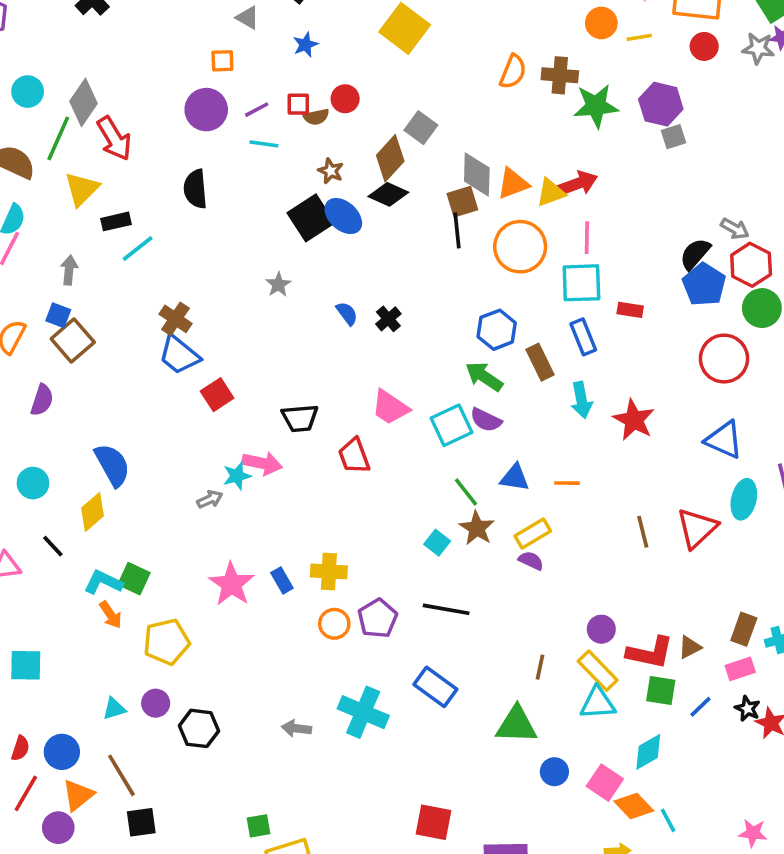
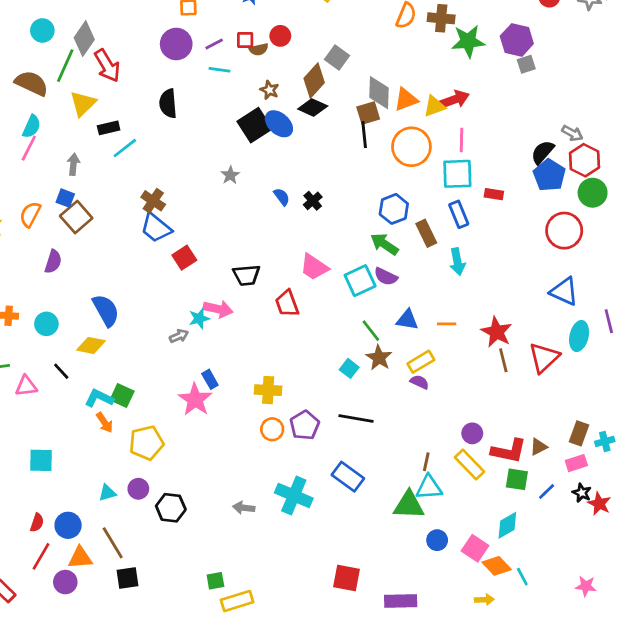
red star: (634, 420) -> (497, 332), moved
yellow diamond: (93, 512) -> (91, 345), turned 52
blue rectangle: (282, 580) -> (210, 379), moved
cyan triangle: (598, 703) -> (429, 487), moved
orange triangle: (78, 795) -> (80, 558), turned 35

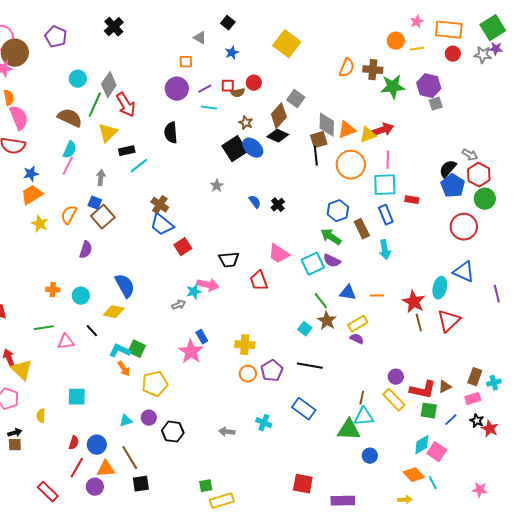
cyan ellipse: (579, 336) -> (440, 288), moved
cyan cross: (294, 496) -> (264, 423), size x0.6
pink square: (475, 548) -> (437, 452), moved

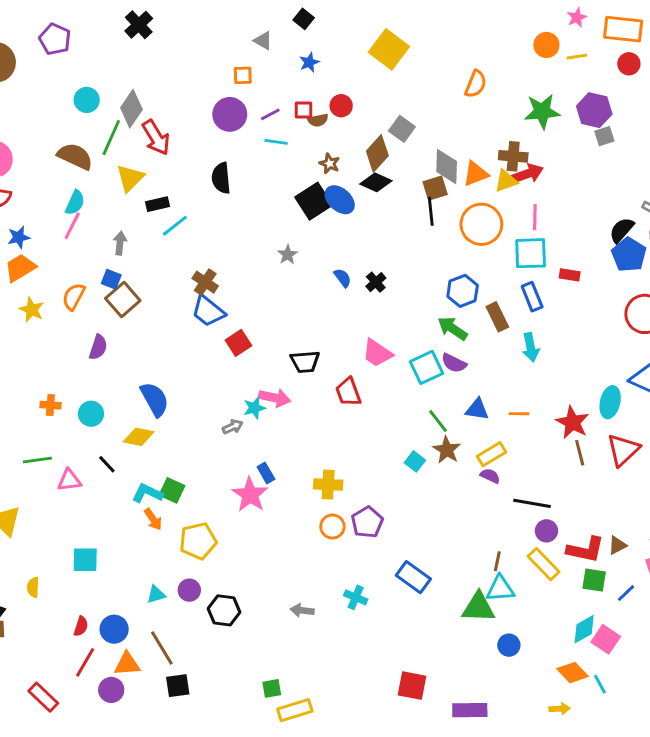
brown cross: (373, 70) -> (513, 156), moved
black line: (310, 366) -> (532, 503), moved

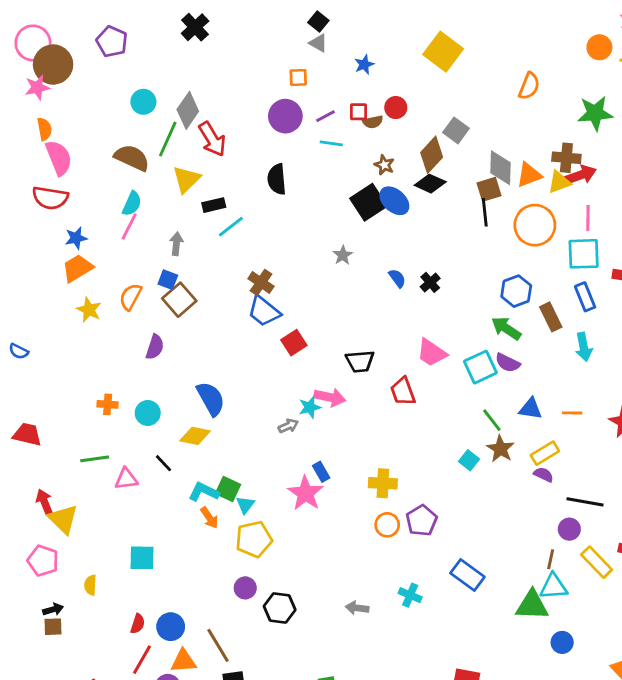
black square: (304, 19) -> (318, 21), moved
purple circle: (546, 531) -> (569, 529), moved
cyan triangle: (156, 594) -> (245, 505), moved, turned -36

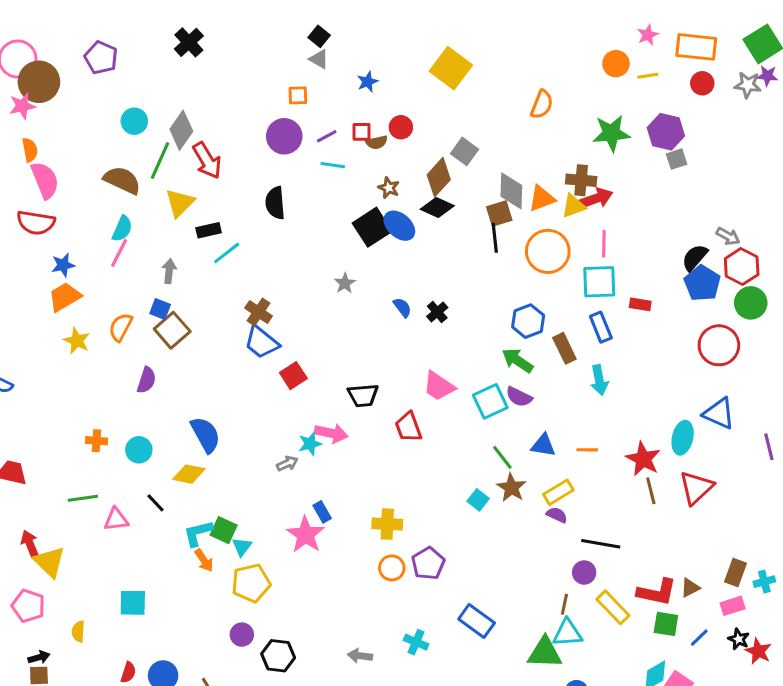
cyan L-shape: (204, 492) -> (198, 533), turned -40

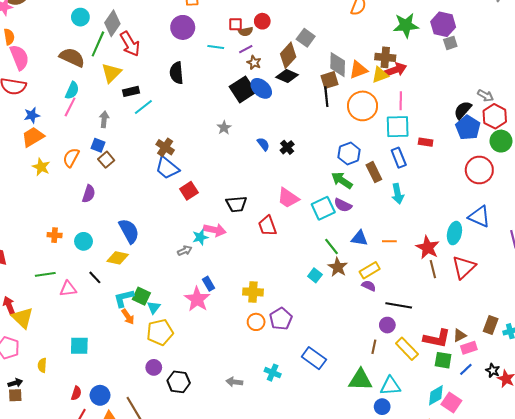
purple line: (327, 136) -> (246, 49), moved
brown square: (172, 330) -> (106, 160), size x0.7
pink rectangle: (733, 606) -> (469, 348), moved
cyan triangle: (567, 633) -> (390, 386), moved

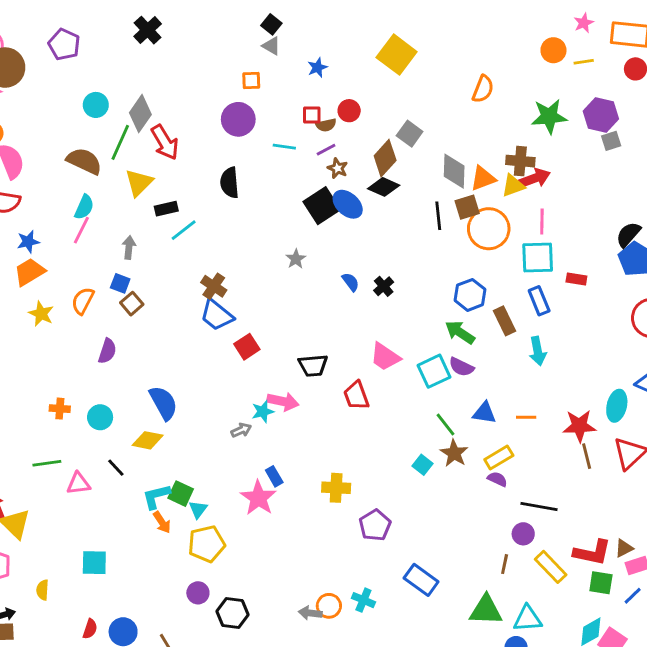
brown square: (329, 80) -> (467, 207), moved
red star: (428, 248) -> (579, 426), turned -30
orange circle: (256, 322) -> (329, 606), moved

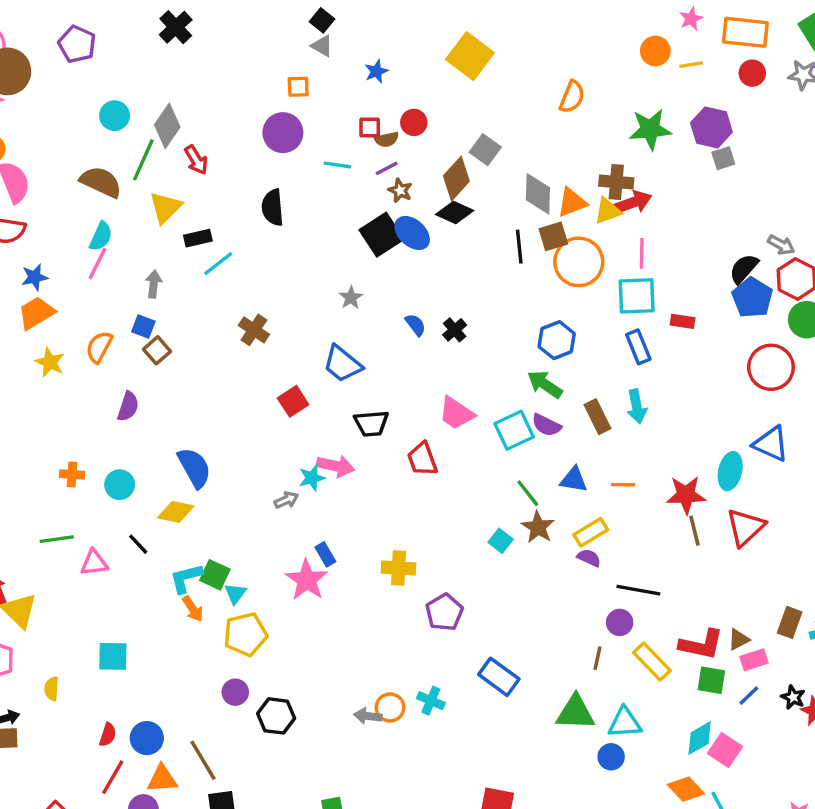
red arrow: (165, 142) -> (196, 160), size x0.7
blue trapezoid: (217, 315) -> (342, 364), moved
brown rectangle: (505, 321) -> (598, 417), moved

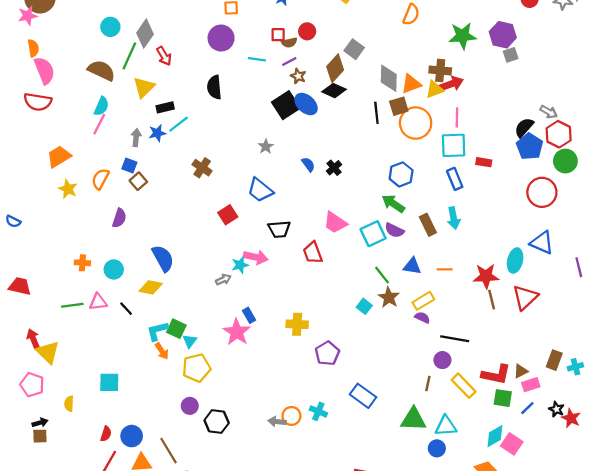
blue star: (35, 277) -> (157, 133), moved
pink triangle: (94, 563) -> (98, 302), moved

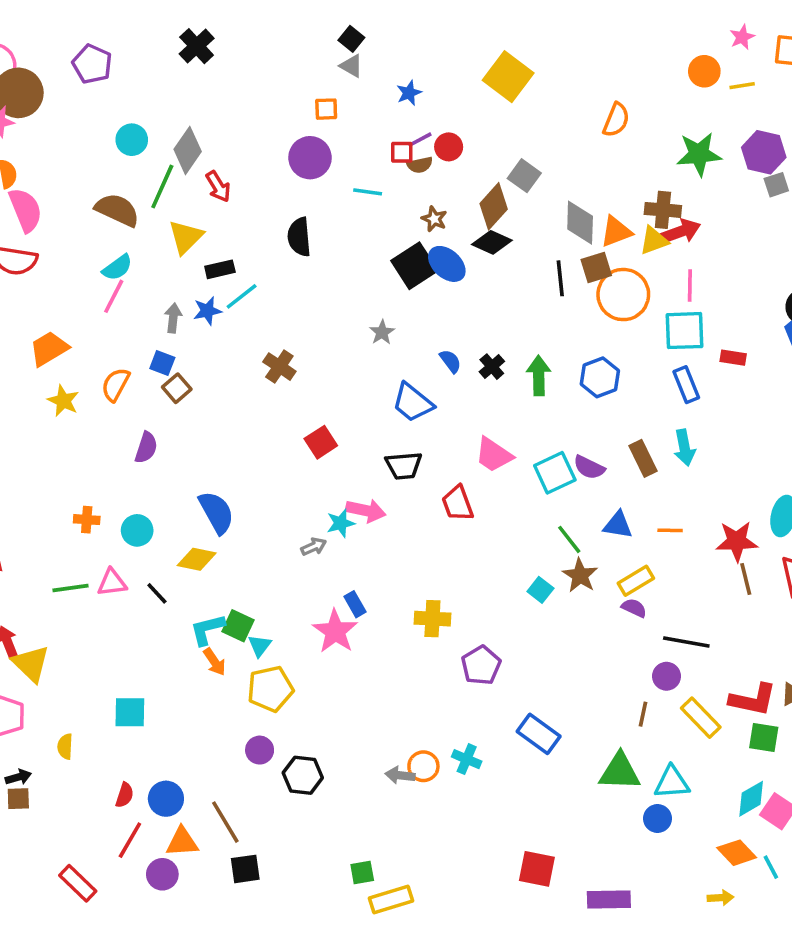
purple line: (289, 62) -> (420, 140), moved
cyan semicircle: (101, 106) -> (117, 268), turned 30
blue trapezoid: (260, 190) -> (413, 403), moved
green arrow: (393, 204) -> (539, 376), moved, turned 55

